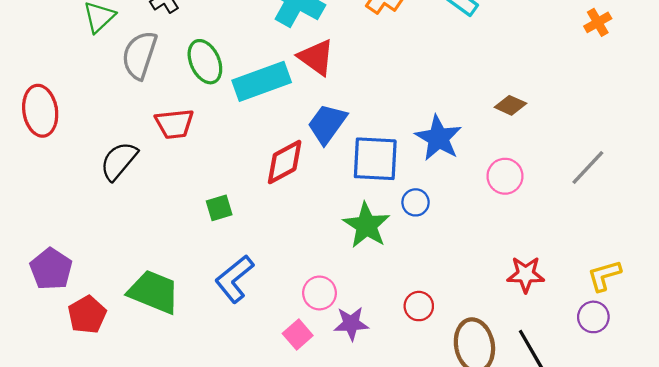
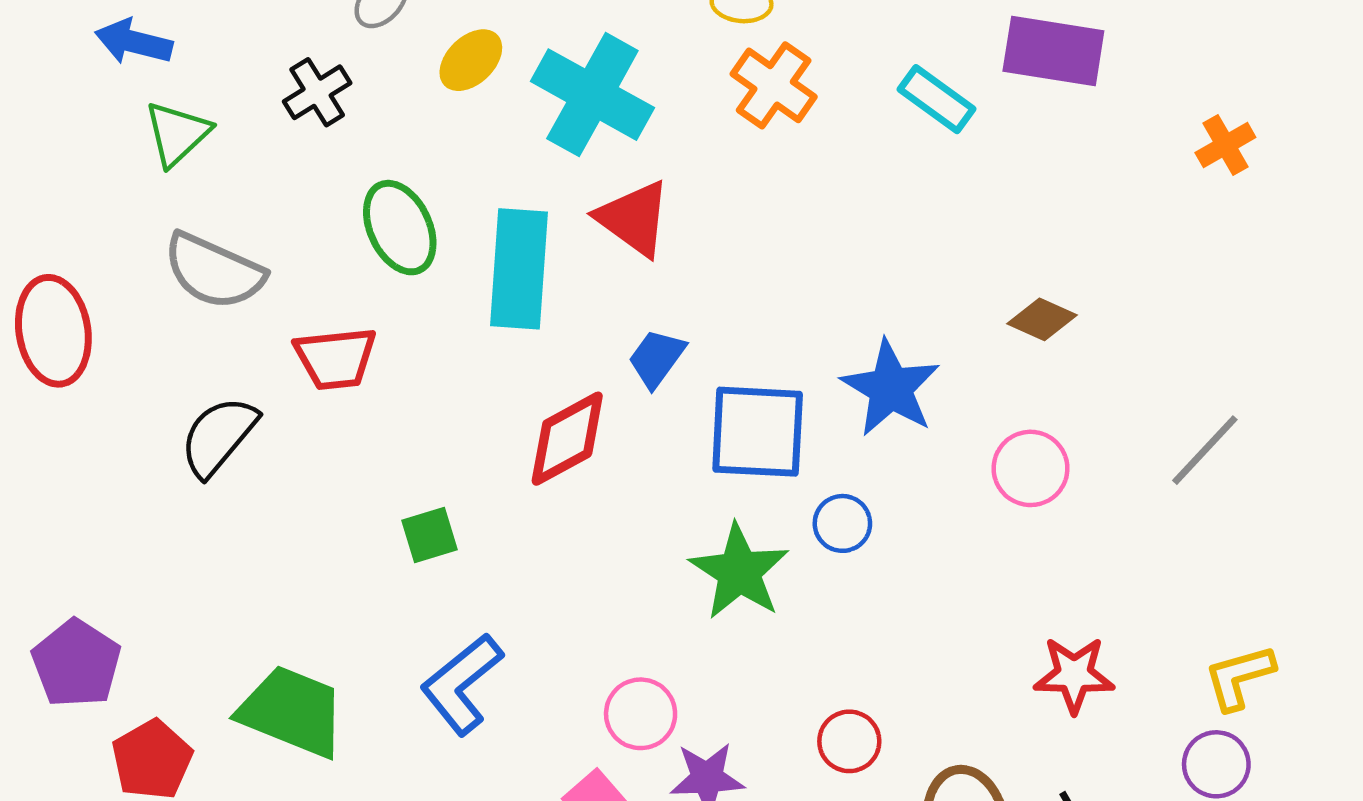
gray semicircle: (139, 55) -> (214, 271), moved, turned -84
cyan rectangle: (262, 81) -> (519, 269), turned -66
blue trapezoid: (327, 124) -> (657, 358), size x0.7

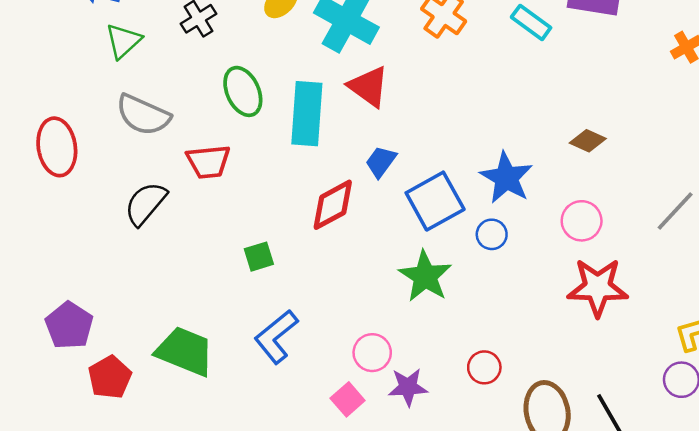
blue square: (758, 432) -> (435, 201), turned -32
blue circle: (842, 523) -> (492, 234), moved
red star: (1074, 675) -> (598, 287), moved, size x1.4

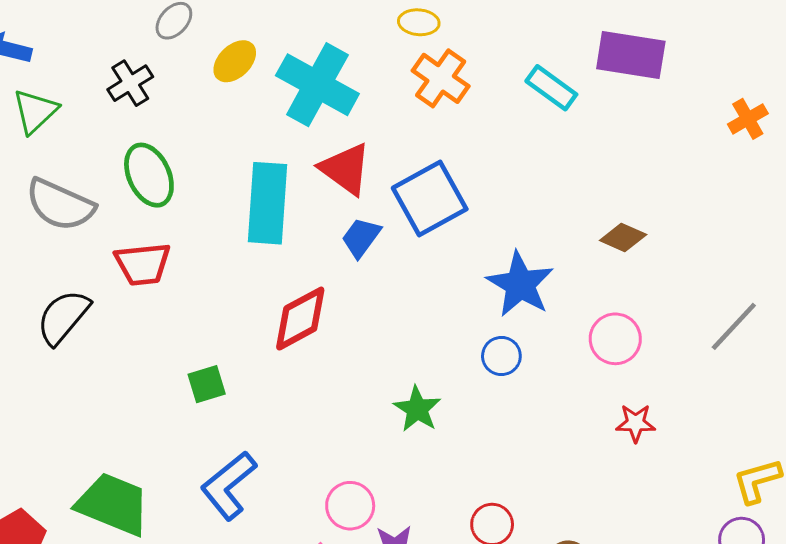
green ellipse: (243, 91) -> (149, 175), moved
blue trapezoid: (381, 162) -> (361, 237), moved
blue square: (435, 201) -> (430, 198), moved
green star: (425, 276) -> (417, 409), size x0.7
red star: (598, 287) -> (636, 423), size x0.5

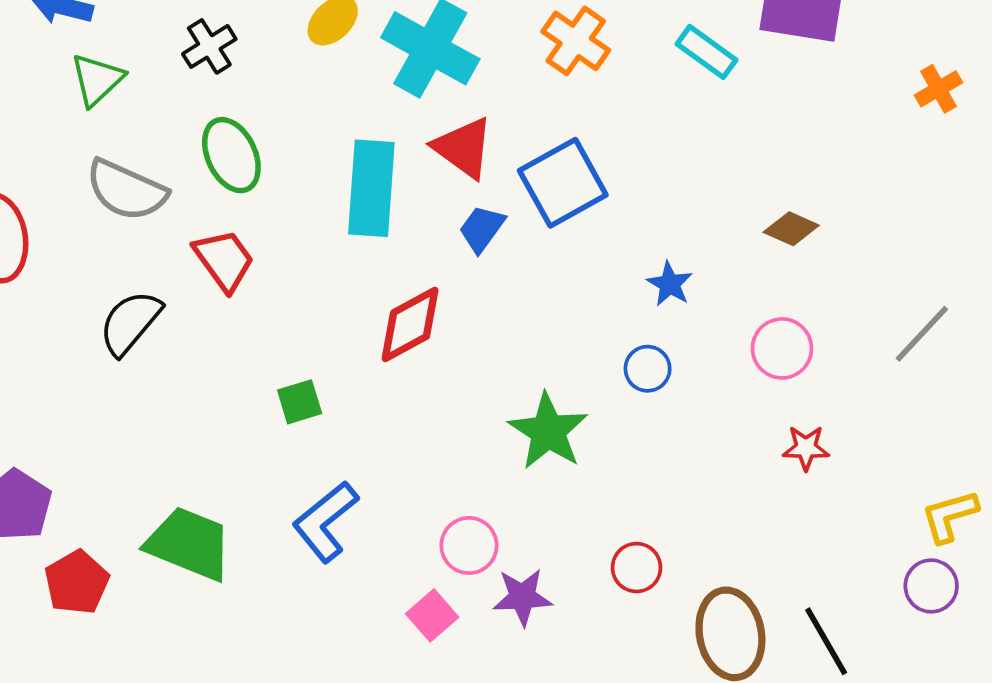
red trapezoid: (143, 264) -> (224, 260), turned -120
blue star: (520, 284) -> (670, 284), size x0.6
green star: (417, 409) -> (548, 431), size x1.4

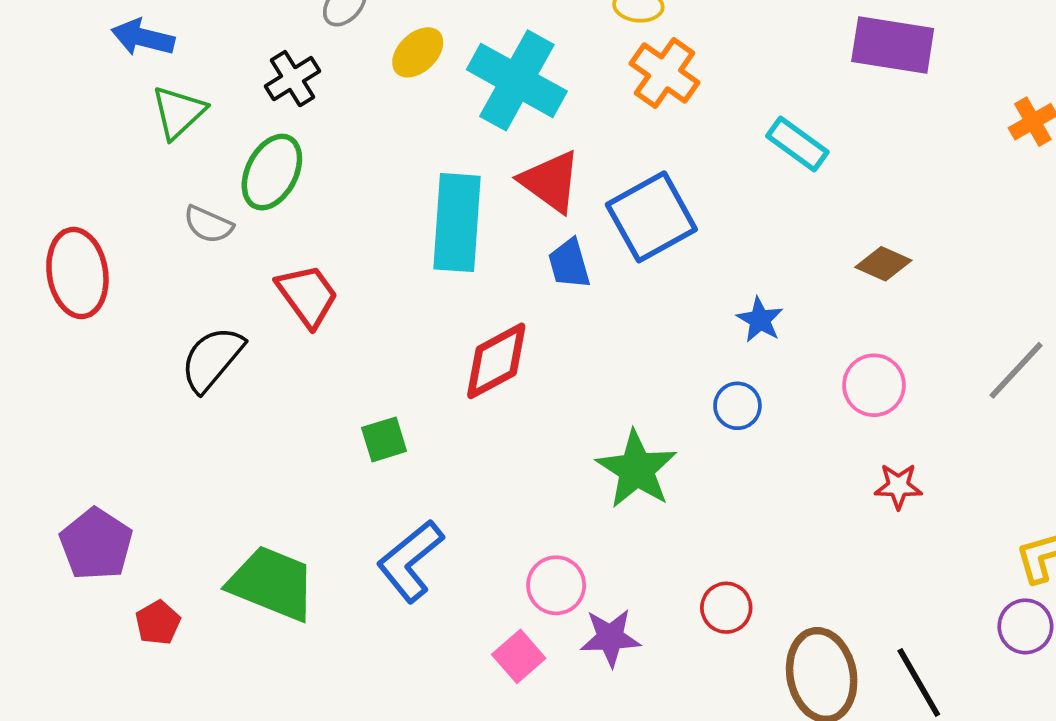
cyan rectangle: (706, 52) -> (797, 144), moved
green ellipse: (231, 155) -> (272, 172), moved, turned 52
gray semicircle: (126, 190) -> (208, 224), size x0.6
blue trapezoid: (482, 229) -> (569, 264), turned -52
red pentagon: (77, 582) -> (158, 623), size x0.7

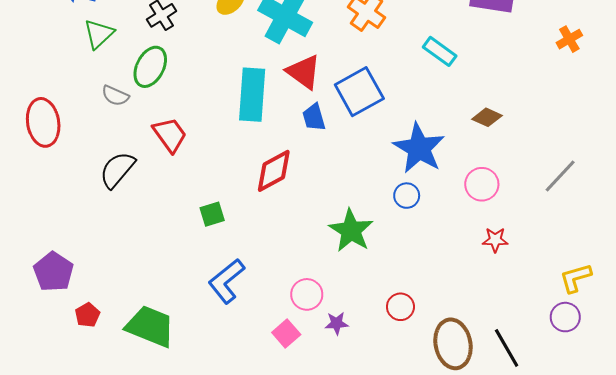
blue star: (760, 320) -> (419, 148), size x2.0
green trapezoid: (272, 583) -> (150, 326), moved
purple star: (610, 638) -> (337, 323), size x0.7

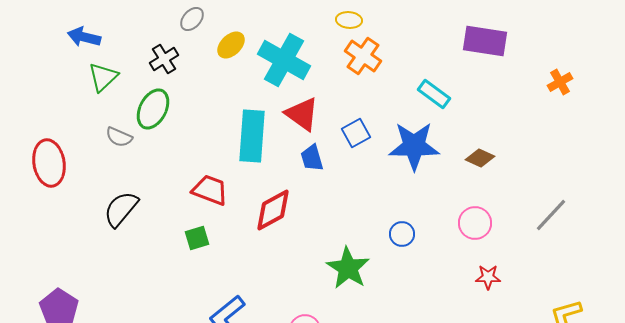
blue square: (359, 92) -> (356, 133), size x0.6
red trapezoid: (170, 135) -> (210, 190), moved, turned -33
blue star: (419, 148) -> (414, 146), moved, turned -30
green square: (212, 214) -> (197, 238), moved

